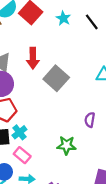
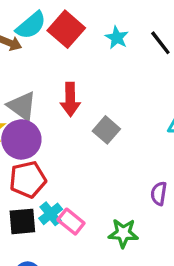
gray square: (56, 78) -> (106, 130), size x0.7
pink rectangle: (22, 155) -> (71, 222), moved

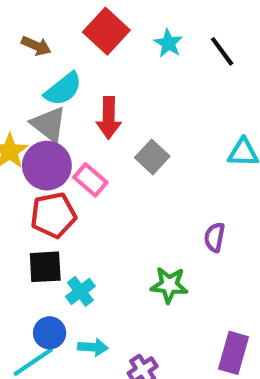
cyan semicircle: (31, 25) -> (63, 89), moved
cyan cross: (51, 214) -> (80, 291), moved
pink rectangle: (71, 222) -> (90, 180), moved

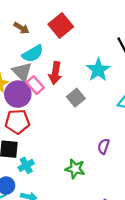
cyan star: (168, 43) -> (98, 70), moved, size x1.5
pink rectangle: (90, 180) -> (35, 85), moved

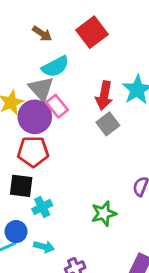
red arrow: (55, 73) -> (104, 96), moved
green star: (75, 169) -> (104, 214), turned -30

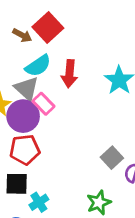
red square: (92, 32) -> (48, 27), moved
red arrow: (104, 96) -> (69, 74), moved
gray square: (108, 124) -> (112, 158), moved

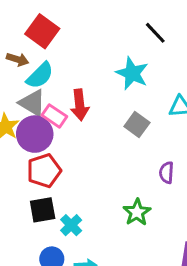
brown arrow: (22, 35) -> (18, 59), moved
red arrow: (69, 74) -> (80, 105), moved
gray square: (112, 158) -> (137, 124), moved

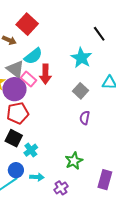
cyan semicircle: (40, 75) -> (33, 56), moved
purple semicircle: (166, 173) -> (85, 118), moved
black square: (43, 210) -> (14, 138), turned 30
green star: (137, 212) -> (74, 161), moved

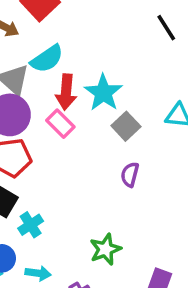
cyan star: (81, 58) -> (103, 93), moved
pink rectangle: (28, 79) -> (60, 124), moved

